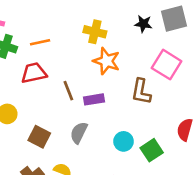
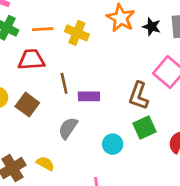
yellow cross: (95, 32) -> (77, 33), moved
orange star: (107, 61) -> (121, 18), moved
brown square: (39, 137) -> (27, 105), moved
green square: (152, 150) -> (145, 127), moved

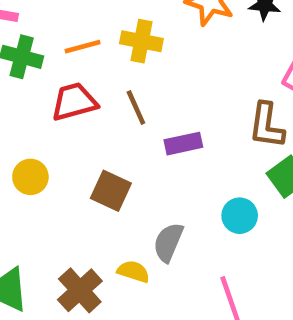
brown line: (64, 83) -> (136, 107), moved
brown square: (27, 105) -> (111, 191), moved
gray semicircle: (68, 128) -> (168, 242), moved

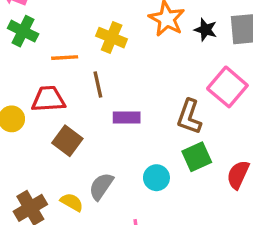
orange line: (83, 47) -> (65, 58), moved
red trapezoid: (74, 102) -> (48, 99), moved

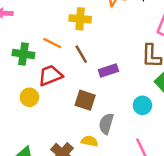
green cross: (23, 31) -> (23, 54), moved
orange line: (65, 58) -> (52, 43), turned 48
brown square: (67, 141) -> (85, 100), moved

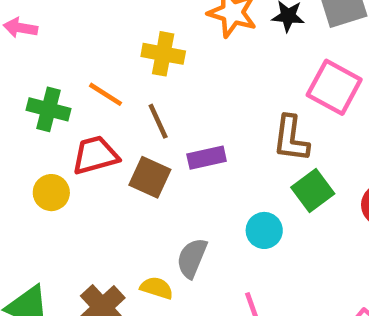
brown square: (85, 100) -> (150, 177), moved

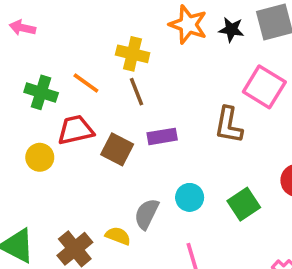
brown line: (158, 121) -> (136, 92), moved
green square: (313, 190) -> (244, 204), moved
cyan circle: (264, 230) -> (190, 197), moved

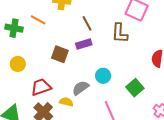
brown line: (136, 92) -> (87, 23), moved
red trapezoid: (76, 130) -> (41, 87), moved
green square: (244, 204) -> (135, 88), moved
gray semicircle: (147, 214) -> (80, 88), turned 36

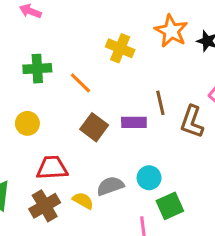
orange line: (38, 20) -> (80, 83), moved
brown line: (87, 23) -> (160, 103), moved
green cross: (14, 28) -> (37, 69), turned -30
green square: (135, 88) -> (170, 206), moved

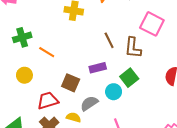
orange line: (80, 83) -> (47, 52), moved
purple rectangle: (134, 122) -> (98, 68), moved
brown square: (94, 127) -> (71, 83), moved
green square: (170, 206) -> (129, 78), moved

